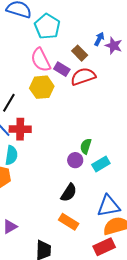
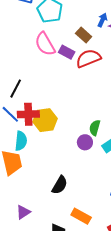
yellow hexagon: (42, 87) -> (45, 120), moved
black semicircle: (69, 193) -> (60, 185), moved
orange rectangle: (69, 222) -> (81, 216), moved

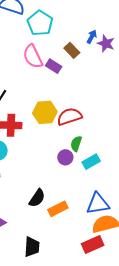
red semicircle: (88, 58) -> (70, 117), moved
yellow hexagon: (45, 120) -> (45, 112), moved
orange rectangle: (81, 216) -> (58, 209), moved, turned -60

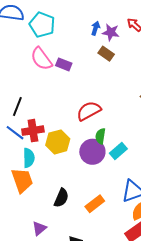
brown rectangle: (72, 50) -> (106, 54), moved
yellow hexagon: (45, 112) -> (58, 142), moved
purple circle: (65, 157) -> (92, 152), size x1.6
black semicircle: (37, 198) -> (61, 198), moved

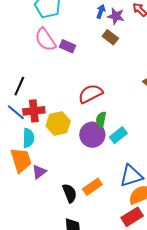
black semicircle: (61, 198) -> (70, 193), moved, turned -48
purple triangle: (39, 228) -> (39, 172), moved

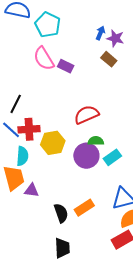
green semicircle: (101, 119) -> (96, 141), turned 77
purple triangle: (39, 172) -> (32, 190), turned 42

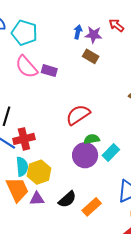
yellow hexagon: (53, 143) -> (39, 172), moved
black semicircle: (61, 213) -> (67, 199), moved, turned 78

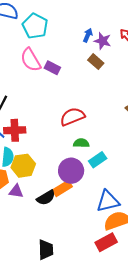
purple circle: (85, 155) -> (71, 171), moved
orange rectangle: (92, 207) -> (62, 188), moved

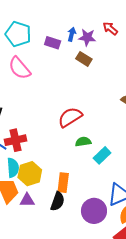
purple rectangle: (52, 68) -> (53, 43), moved
purple circle: (71, 171) -> (94, 211), moved
orange rectangle: (62, 188) -> (63, 183), moved, turned -42
black semicircle: (46, 198) -> (58, 201), turned -30

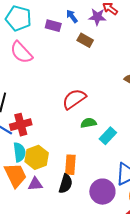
blue arrow: (72, 34) -> (72, 16), turned -48
purple star: (87, 37) -> (97, 17), moved

